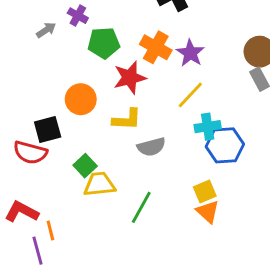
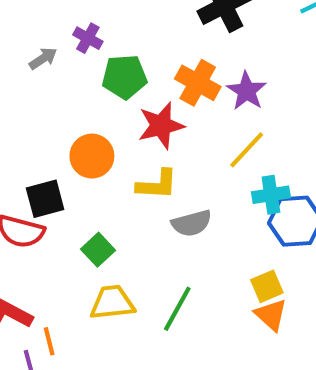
yellow trapezoid: (99, 184) -> (112, 303), moved

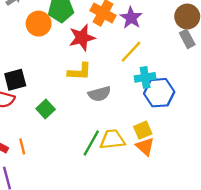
orange circle: (92, 156) -> (39, 24), moved
yellow trapezoid: (112, 303) -> (112, 139), moved
orange line: (49, 341) -> (22, 146), moved

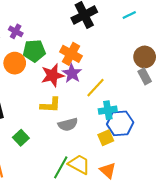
purple star: (131, 18) -> (72, 73), moved
yellow square: (143, 130) -> (106, 138), moved
yellow trapezoid: (112, 139) -> (79, 164), turned 35

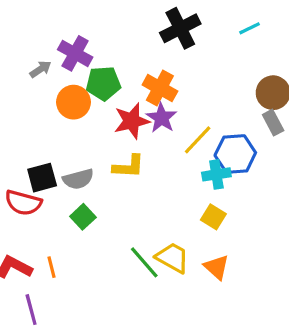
purple cross: (16, 31) -> (75, 53), size x1.5
blue hexagon: (120, 123) -> (235, 154), moved
gray semicircle: (68, 124) -> (78, 179), moved
yellow square: (106, 138) -> (213, 217), turned -35
green line: (61, 167) -> (144, 262), turned -70

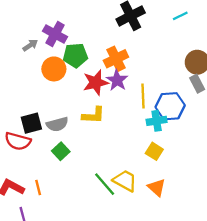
orange cross: (160, 88) -> (116, 59), turned 35
yellow line: (198, 140) -> (143, 96), turned -45

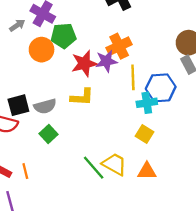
orange cross: (116, 59) -> (119, 46), moved
purple star: (117, 80) -> (106, 61), turned 30
orange triangle: (157, 187) -> (147, 171), turned -42

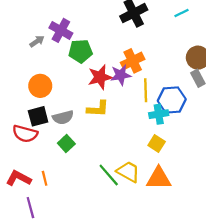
orange circle: (42, 50) -> (40, 86), moved
orange triangle: (147, 171) -> (159, 178), size x1.4

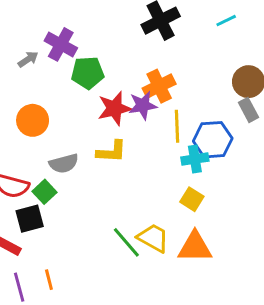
black square: (38, 116) -> (30, 219), moved
green square: (66, 143) -> (44, 192), moved
orange line: (45, 178) -> (49, 280), moved

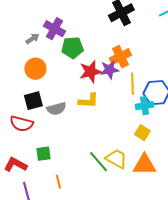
orange circle: (33, 120) -> (35, 69), moved
green square: (44, 192) -> (43, 154), moved, turned 35
black square: (30, 219) -> (33, 101), moved
orange line: (49, 280) -> (58, 182), moved

